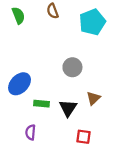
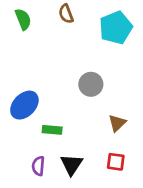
black triangle: (68, 108) -> (72, 165), moved
red square: (83, 137) -> (116, 162), moved

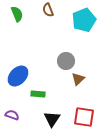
brown triangle: (117, 123) -> (78, 79), moved
red square: (116, 162) -> (84, 117), size x1.5
purple semicircle: (38, 166) -> (12, 115), moved, turned 104

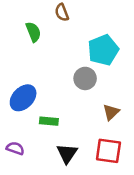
green semicircle: (17, 14) -> (33, 32), moved
cyan pentagon: (84, 20) -> (103, 50), moved
brown triangle: (78, 79) -> (111, 112), moved

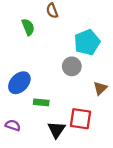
brown triangle: (111, 112) -> (100, 88), moved
red square: (108, 151) -> (81, 119), moved

